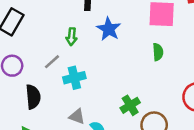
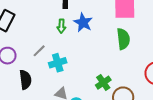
green arrow: (72, 37) -> (61, 26), moved
green semicircle: (158, 52) -> (123, 39), size x1.5

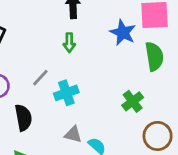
blue star: (83, 22) -> (123, 33), moved
green cross: (103, 83) -> (133, 101), moved

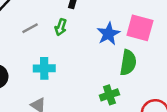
gray line: (40, 78) -> (30, 28), moved
green cross: (133, 101) -> (109, 95), moved

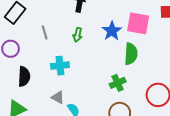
green arrow: (61, 27) -> (78, 35), moved
gray line: (30, 28) -> (45, 32), turned -72

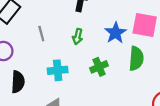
green cross: (118, 83) -> (99, 67), moved

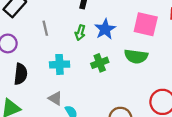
blue star: (116, 33) -> (105, 29), moved
green semicircle: (136, 59) -> (136, 56), turned 90

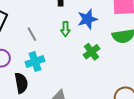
blue star: (105, 29) -> (87, 19), turned 30
cyan cross: (60, 64) -> (35, 62), moved

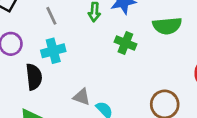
green cross: (91, 52) -> (125, 43), turned -35

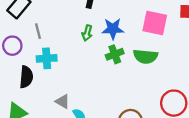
gray line: (51, 16) -> (38, 31), moved
green cross: (125, 43) -> (115, 54), moved, turned 36

